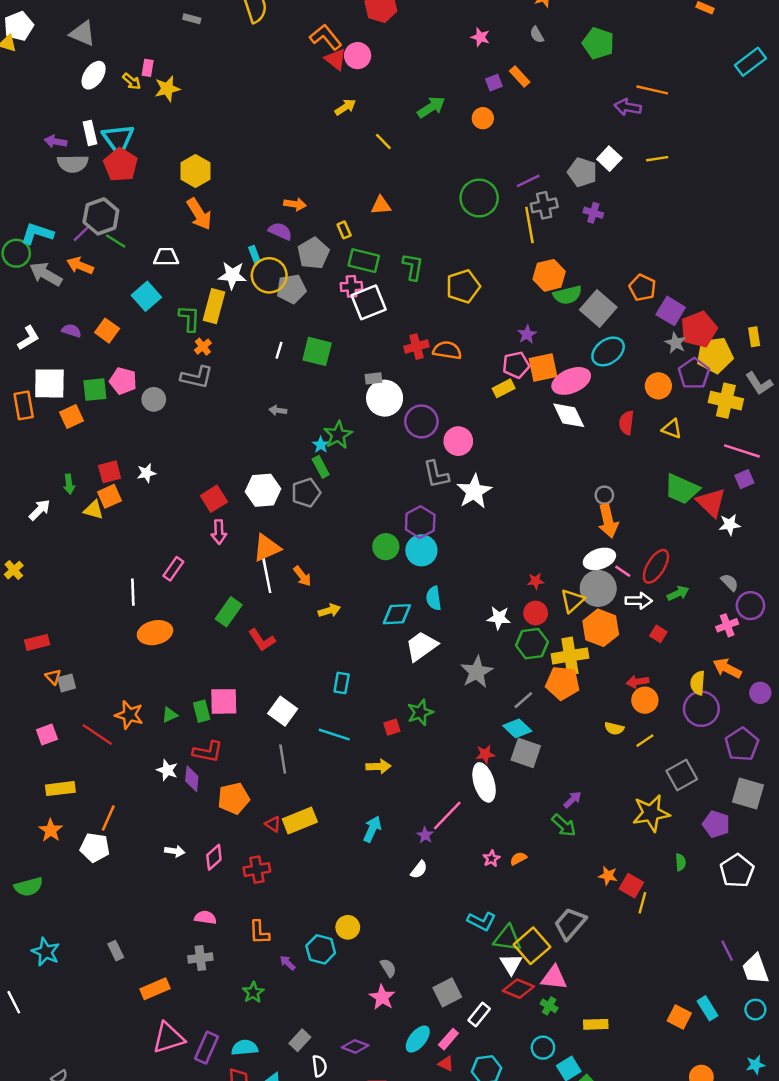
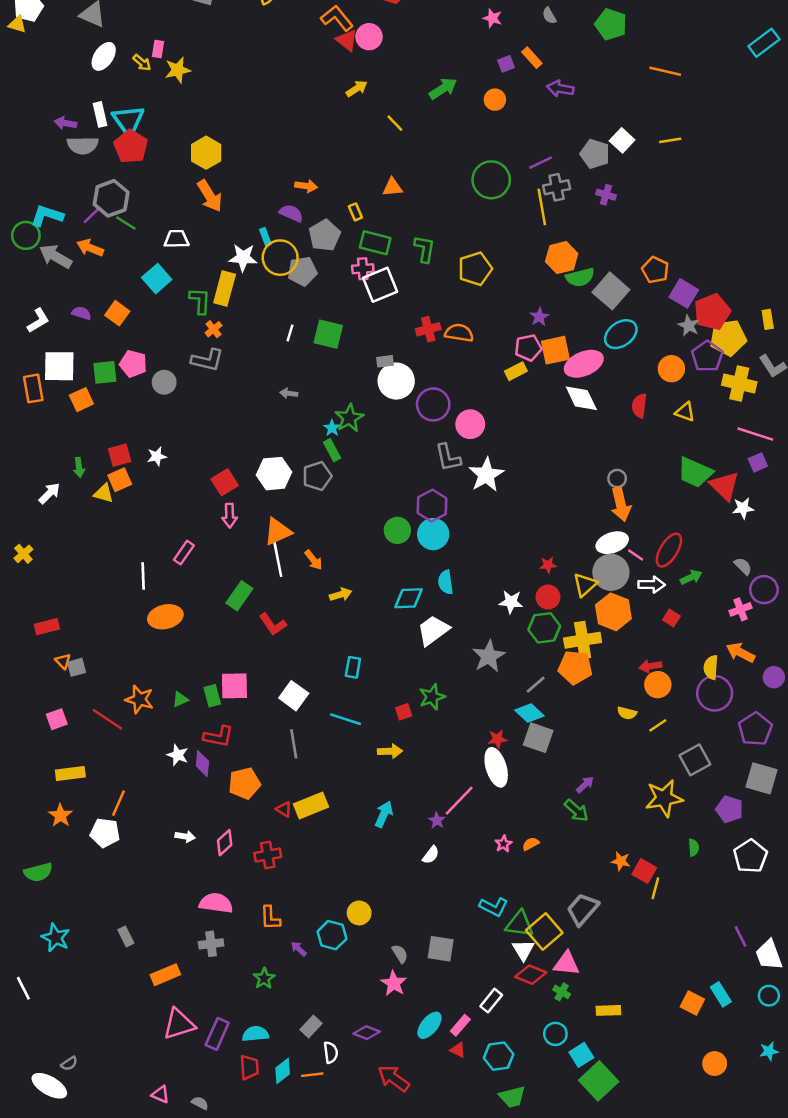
purple arrow: (628, 107) -> (560, 89), moved
pink semicircle: (205, 917) -> (216, 903), size x1.5
gray square: (447, 992) -> (441, 949), moved, turned 36

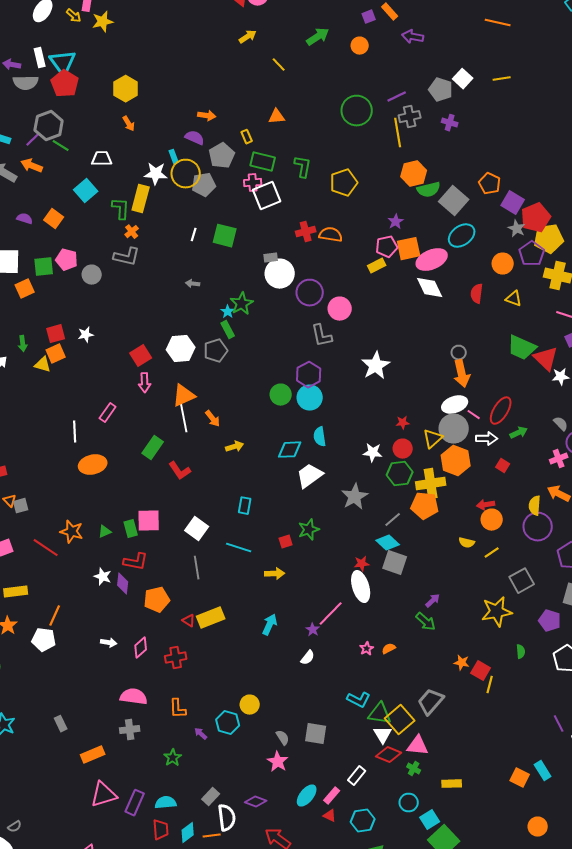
orange arrow: (210, 196) -> (129, 124), size x0.6
white star: (486, 475) -> (376, 366), moved
white semicircle: (331, 1052) -> (227, 818), size x1.5

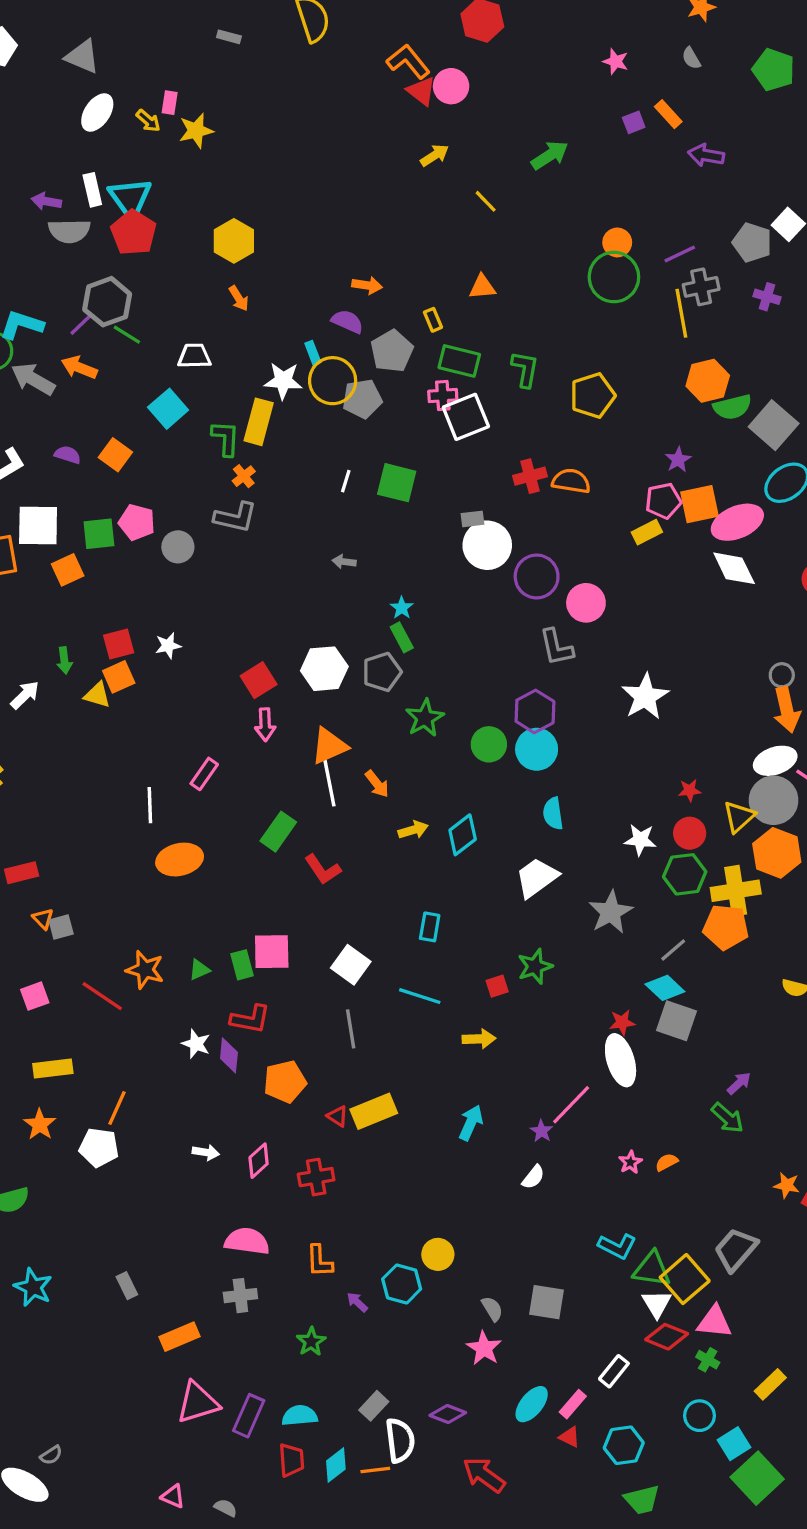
orange circle: (360, 46) -> (617, 242), moved
green star: (242, 304) -> (425, 718), moved
cyan diamond: (290, 450) -> (463, 835), moved, turned -35
yellow rectangle: (452, 784) -> (770, 1384), turned -42

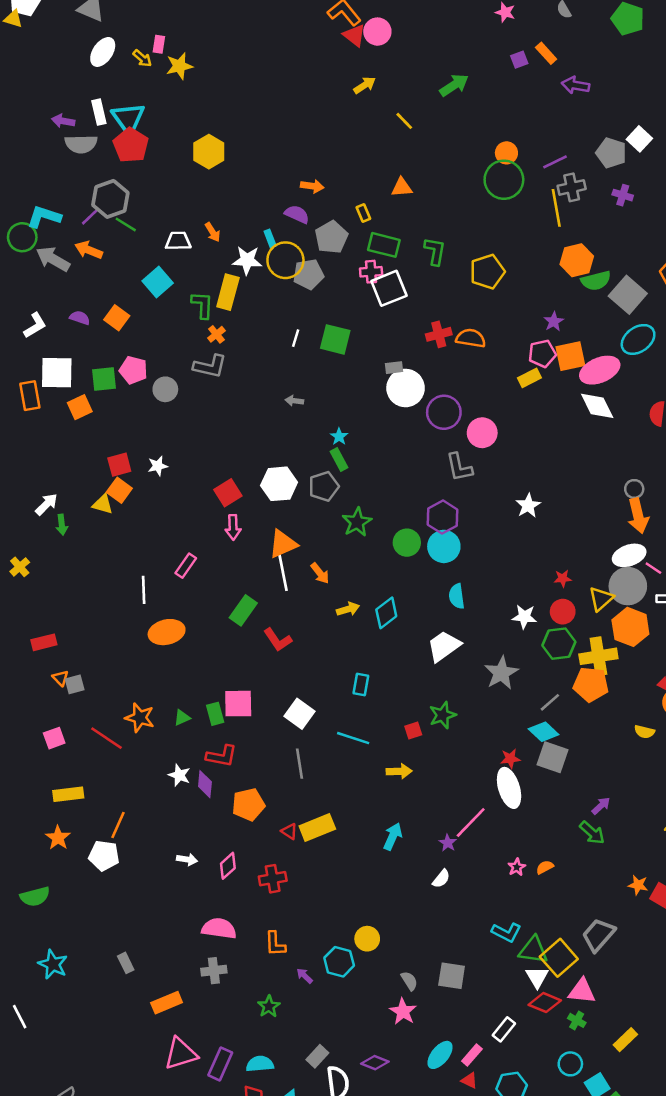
orange arrow: (239, 298) -> (213, 232), moved
green arrow: (64, 660) -> (62, 525), moved
orange square: (119, 677) -> (119, 490), turned -30
white star: (645, 697) -> (528, 506), size x0.7

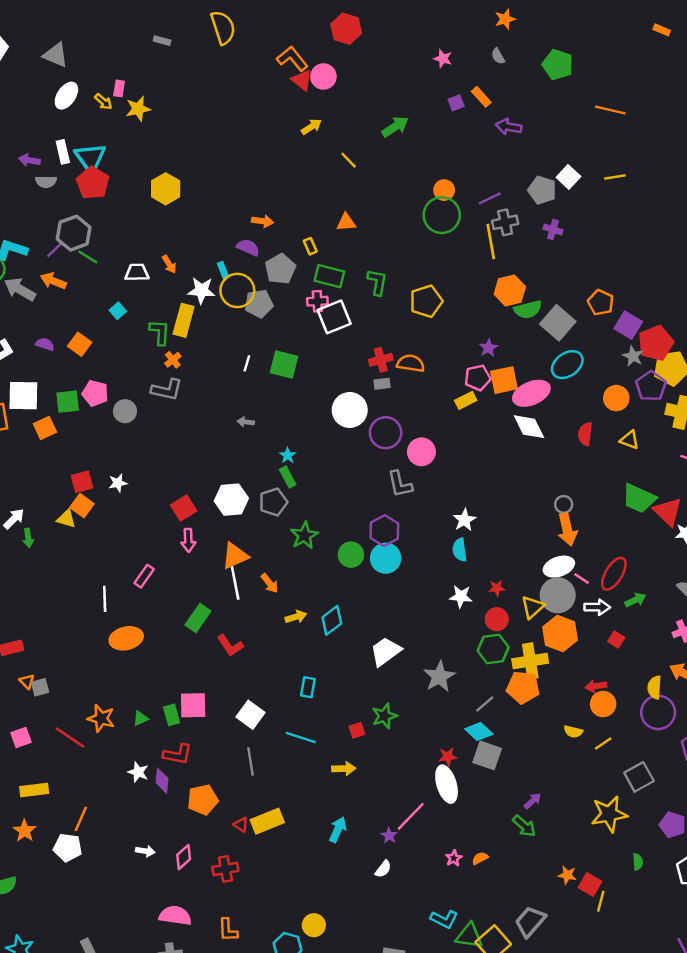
gray semicircle: (81, 144) -> (46, 182), size x0.7
cyan square: (158, 282) -> (118, 311), size x0.6
gray rectangle: (394, 368) -> (382, 384), moved
cyan semicircle: (457, 596) -> (460, 550), moved
white star: (524, 617) -> (461, 596), moved

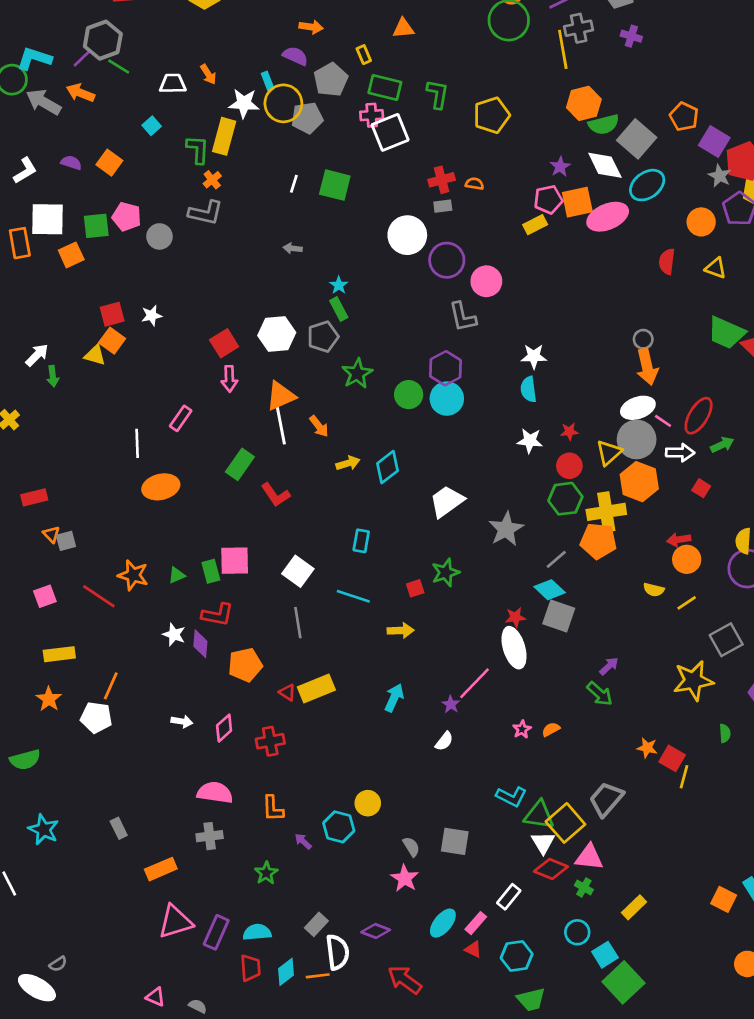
orange semicircle: (411, 363) -> (474, 184), size x0.6
white diamond: (529, 427) -> (605, 165), moved
white star: (464, 520) -> (534, 356), turned 30

